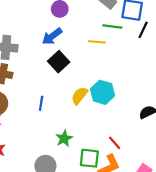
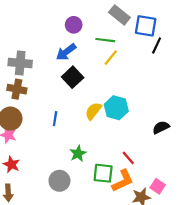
green line: (112, 26) -> (105, 40), moved
yellow line: (97, 42) -> (111, 58), turned -56

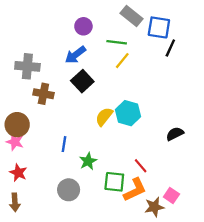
brown cross: (17, 89) -> (43, 94), moved
blue line: (55, 119) -> (64, 144), moved

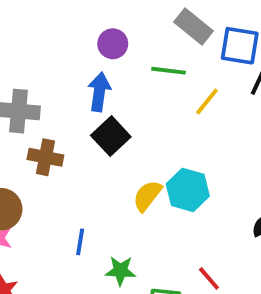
blue arrow: (75, 55) -> (99, 92), turned 135
yellow line: (122, 61) -> (207, 101), moved
green star: (88, 161) -> (120, 271), turned 30

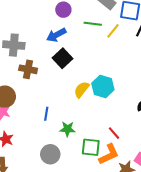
blue arrow: (99, 92) -> (56, 35), turned -126
yellow line: (207, 101) -> (113, 31), moved

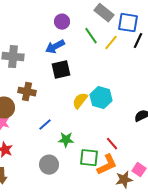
green line: (93, 24) -> (91, 36), turned 48
black square: (62, 58) -> (61, 70), turned 30
brown cross: (28, 69) -> (27, 92), moved
blue line: (46, 114) -> (45, 125), turned 40

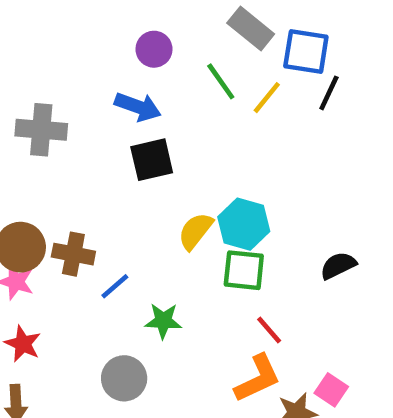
blue arrow: (55, 47) -> (138, 107), turned -132
brown cross: (27, 92) -> (73, 254), moved
green square: (89, 158) -> (244, 270), moved

